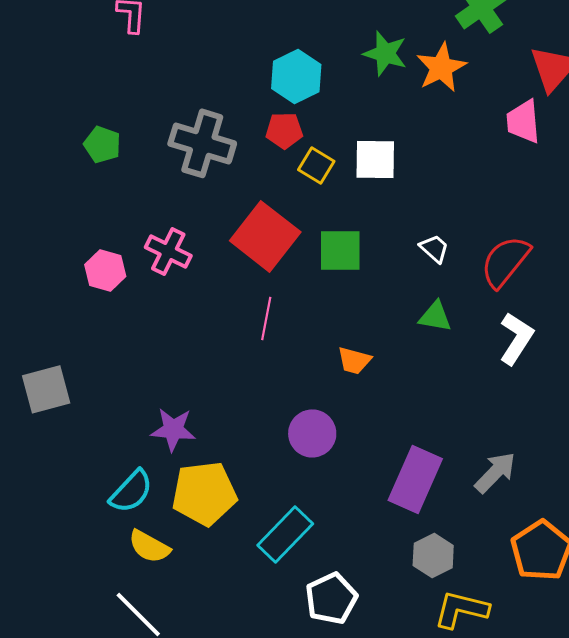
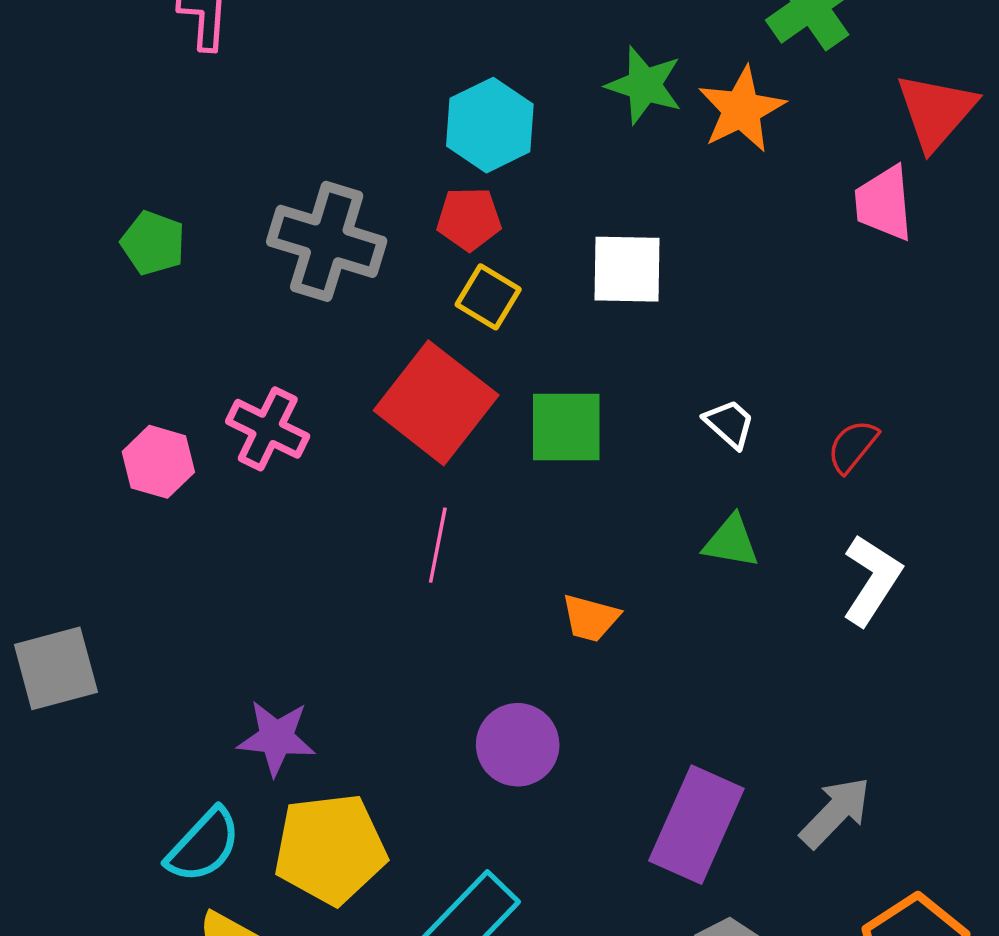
yellow square: (316, 165) -> (488, 297), moved
red semicircle: (505, 261) -> (853, 446), size x0.6

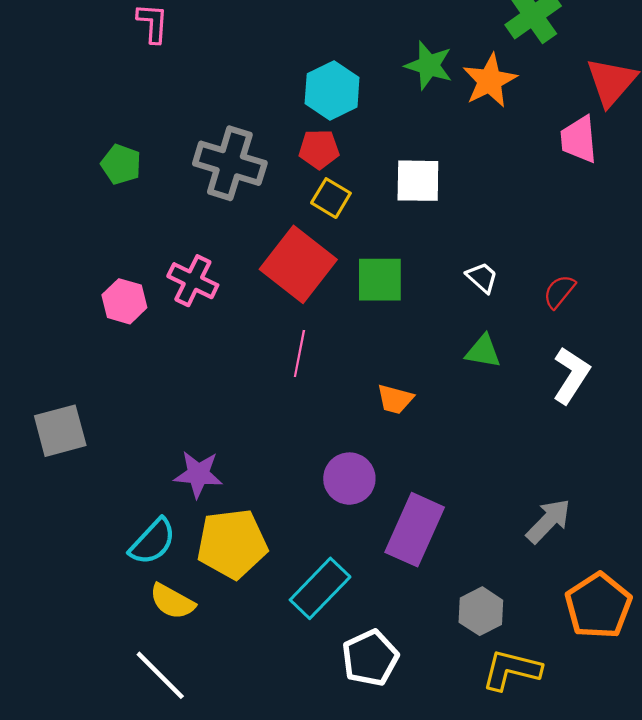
purple rectangle: (696, 825) -> (415, 530), moved

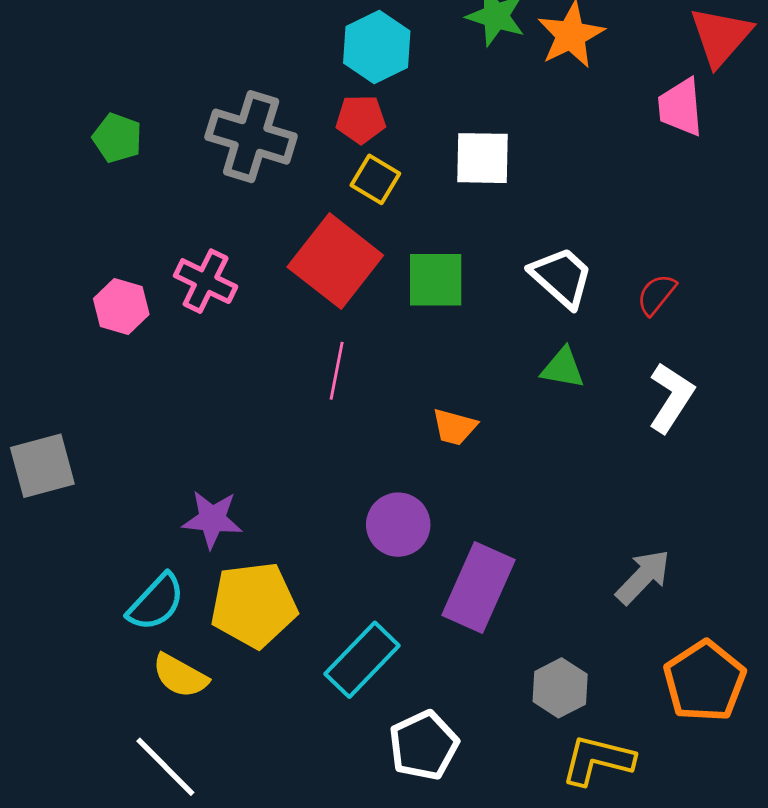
white trapezoid: (482, 277) -> (561, 277), size x1.6

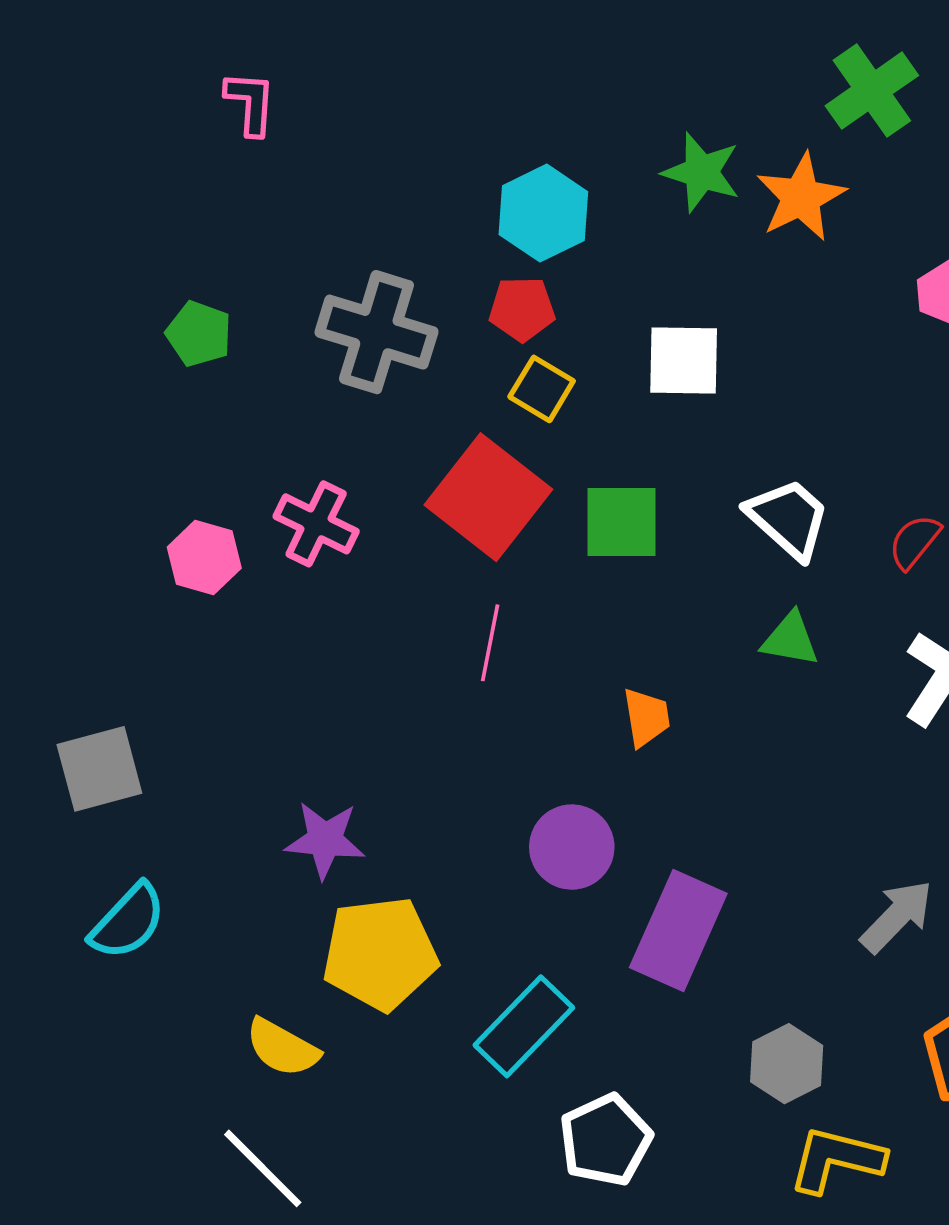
orange trapezoid: (454, 427) -> (646, 717), turned -114
cyan semicircle: (156, 602) -> (128, 922), moved

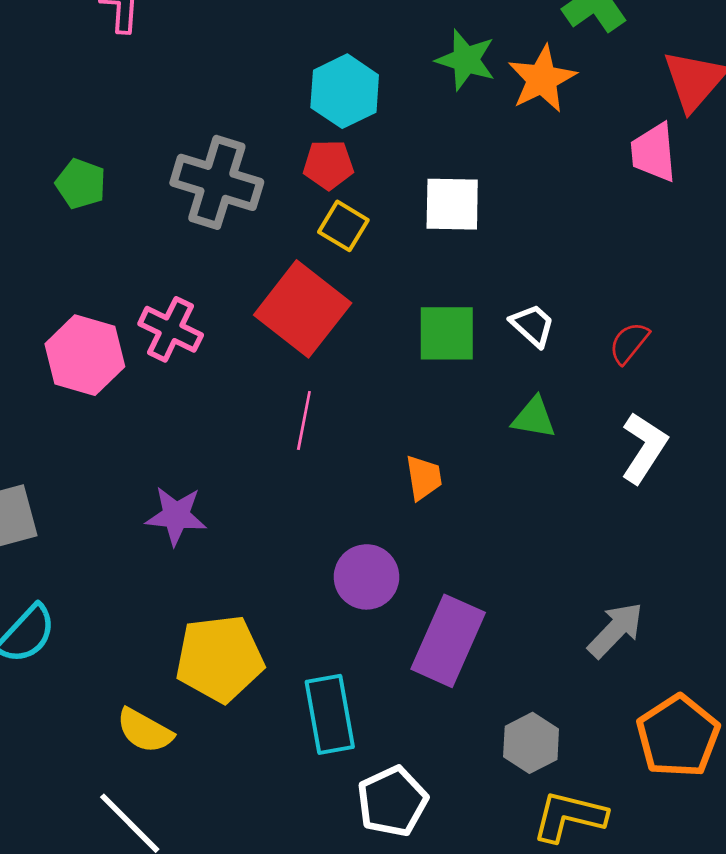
white trapezoid: (788, 519) -> (532, 325), size x0.7
green square: (621, 522) -> (447, 333), moved
pink hexagon: (204, 558) -> (85, 355), size x1.4
purple star: (325, 840) -> (176, 516), moved
cyan rectangle: (524, 1026) -> (330, 714), turned -54

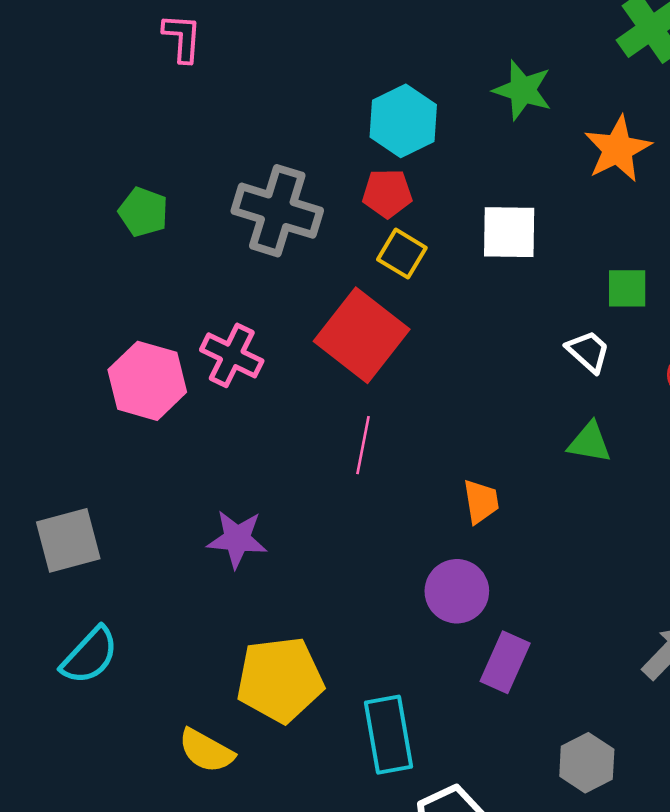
orange star: (542, 79) -> (618, 149), moved
green square: (447, 333) -> (627, 288), moved, size x0.7
purple circle: (366, 577) -> (457, 591), moved
purple rectangle: (448, 641) -> (505, 662), size x0.7

